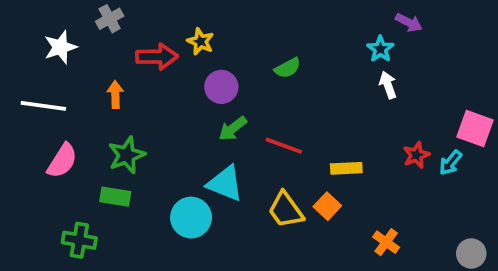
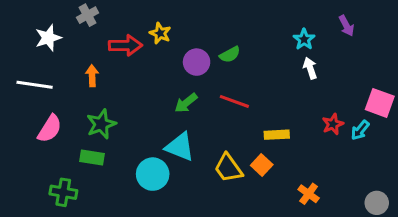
purple arrow: (409, 23) -> (346, 26), moved, turned 35
purple circle: (221, 87) -> (197, 62), moved
red line: (284, 146) -> (234, 101), moved

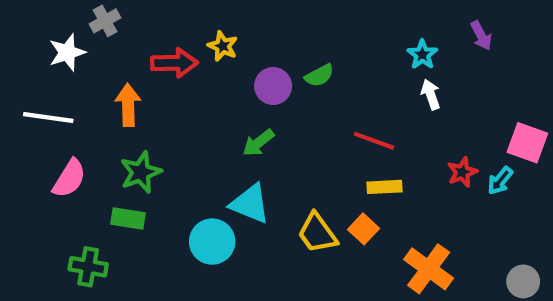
gray cross: (88, 15) -> (105, 21), moved
orange arrow: (92, 76) -> (128, 105), size x1.4
red line: (234, 101) -> (374, 141), moved
orange cross: (309, 194) -> (429, 269), size x1.6

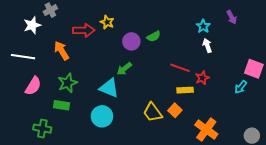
orange arrow: (128, 105) -> (62, 51), turned -30
red star: (462, 172) -> (202, 78), moved
cyan triangle: (250, 204) -> (109, 88), moved

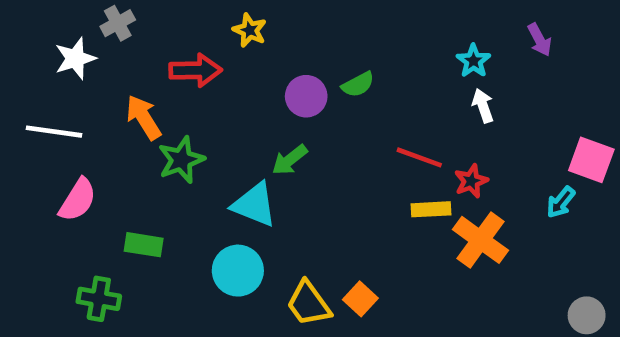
yellow star: (107, 22) -> (250, 30), moved
green star: (68, 83) -> (181, 160), moved
orange square: (175, 110) -> (360, 299), moved
yellow trapezoid: (153, 112) -> (309, 304), moved
orange cross: (206, 130) -> (481, 240), moved

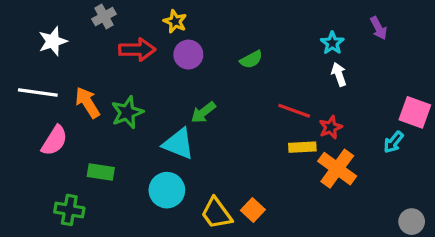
gray cross: (118, 23) -> (104, 16), moved
purple circle: (306, 96) -> (188, 55), moved
orange arrow: (144, 117) -> (87, 102), moved

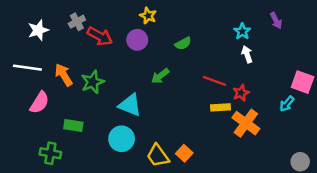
gray cross: (104, 16) -> (77, 22), moved
yellow star: (175, 21) -> (148, 16), moved
red arrow: (137, 50) -> (100, 36), turned 30
green arrow: (203, 112) -> (160, 76), moved

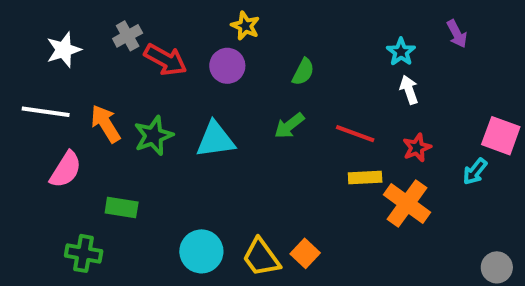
green semicircle: (183, 43) -> (303, 72), turned -35
green arrow: (160, 76) -> (289, 126), moved
red star: (241, 93) -> (417, 148), moved
cyan triangle: (130, 105) -> (215, 140), moved, turned -30
cyan circle: (122, 139) -> (201, 251), moved

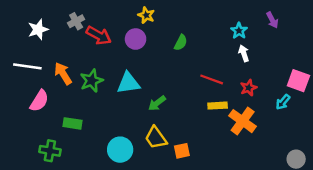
green arrow: (289, 126) -> (157, 103), moved
orange square: (305, 253) -> (182, 151), turned 35
yellow trapezoid: (261, 257) -> (156, 138), moved

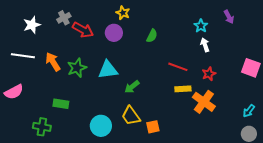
pink semicircle: (39, 101) -> (14, 92), moved, turned 30
cyan arrow: (283, 102) -> (249, 111), moved

